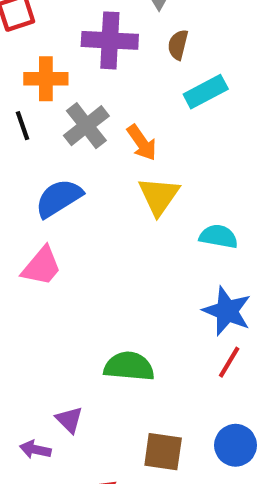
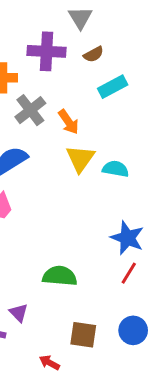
brown semicircle: (178, 45) -> (93, 54), turned -132
cyan semicircle: (218, 236) -> (116, 169), moved

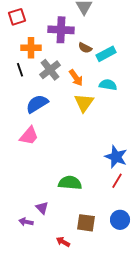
brown semicircle: (93, 54) -> (85, 48), moved, turned 56
cyan semicircle: (116, 169) -> (108, 85), moved

